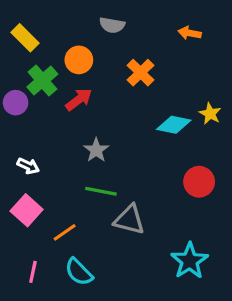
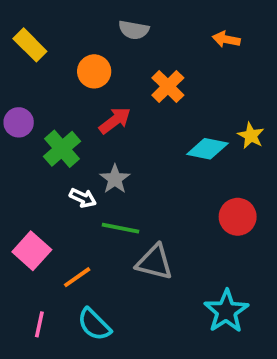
green cross: (42, 80) -> (62, 149), moved
red arrow: (79, 99) -> (115, 120), moved
white arrow: (28, 166) -> (83, 198), moved

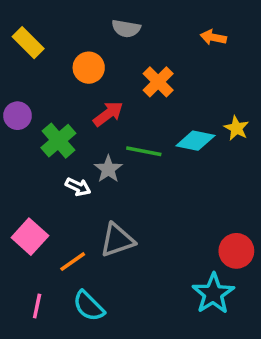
red circle: (238, 217) -> (236, 251), moved
green line: (121, 228) -> (144, 151), moved
gray triangle: (155, 262) -> (117, 240), moved, turned -33

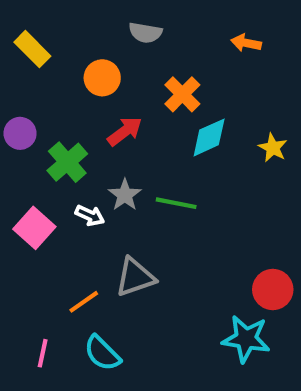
cyan diamond: (195, 141) -> (209, 137), moved, turned -36
green line: (144, 151) -> (176, 203), moved
pink square: (30, 237) -> (34, 228), moved
cyan star: (213, 294) -> (246, 339), turned -30

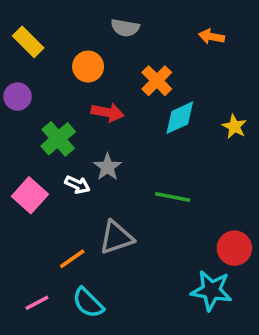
red arrow: (125, 131) -> (107, 112), turned 48
purple circle: (20, 133) -> (18, 97), moved
green line: (176, 203) -> (173, 197), moved
pink line: (43, 353) -> (37, 303), turned 50

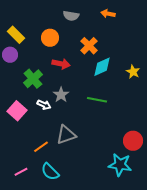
orange arrow: (211, 37) -> (108, 14), moved
yellow rectangle: (28, 42) -> (16, 35), moved
green line: (173, 197) -> (97, 100), moved

